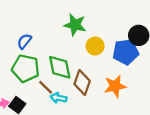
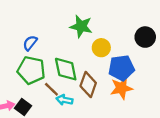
blue pentagon: (126, 52) -> (121, 68), moved

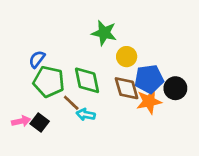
black circle: (145, 37) -> (175, 88), moved
blue semicircle: (30, 43) -> (37, 59), moved
brown diamond: (88, 84) -> (127, 88), moved, turned -35

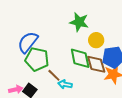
blue semicircle: (37, 59) -> (28, 42), size x1.6
green diamond: (87, 80) -> (80, 58), moved

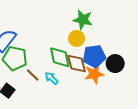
green star: (79, 22) -> (83, 20), moved
cyan arrow: (65, 84) -> (51, 78), moved, turned 32

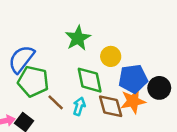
green star: (83, 20) -> (78, 38), moved, turned 30
brown diamond: (76, 64) -> (111, 106), moved
cyan arrow: (51, 78) -> (79, 106), turned 64

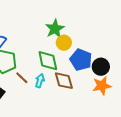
green star: (78, 38) -> (55, 29), moved
blue pentagon: (133, 79) -> (81, 60), turned 30
orange star: (133, 101) -> (102, 86), moved

